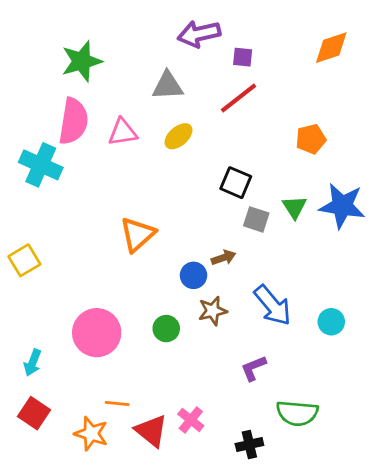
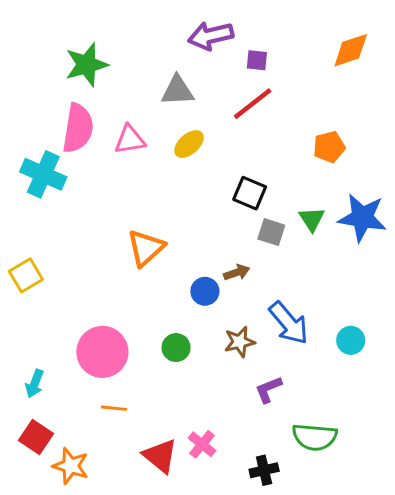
brown star: (213, 311) -> (240, 342), moved
orange line: (117, 404) -> (114, 408), moved
orange star: (91, 434) -> (71, 466), moved

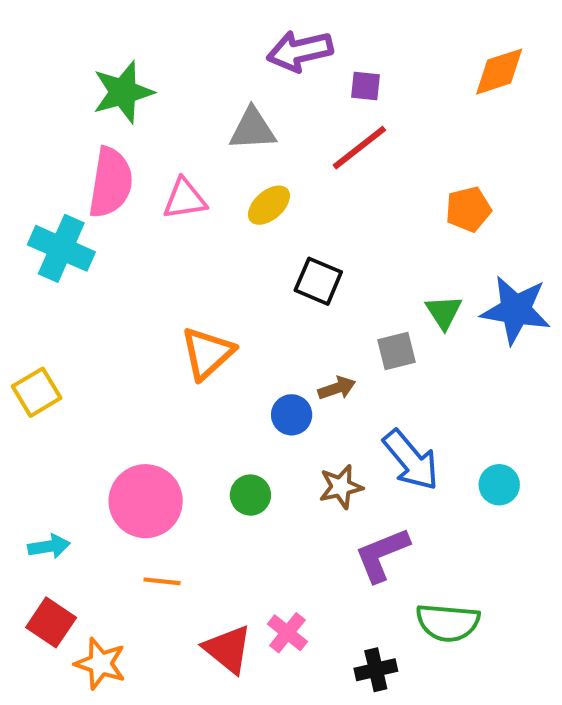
black square: (250, 193) -> (318, 281), moved
gray square: (271, 232) -> (396, 351), moved, turned -32
cyan arrow: (35, 384) -> (49, 546), turned -120
purple L-shape: (268, 389) -> (382, 555), size x1.4

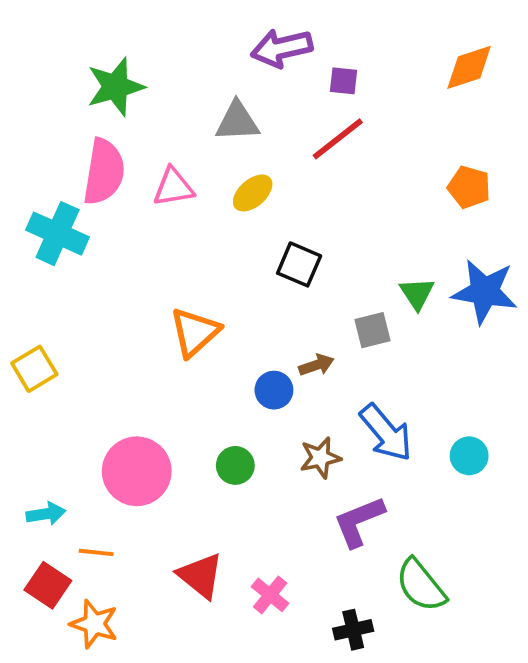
orange pentagon: (468, 209) -> (469, 187), moved, turned 30
orange line: (162, 581) -> (96, 552), moved
green semicircle: (448, 622) -> (421, 585), turned 46
red triangle: (228, 649) -> (201, 576), moved

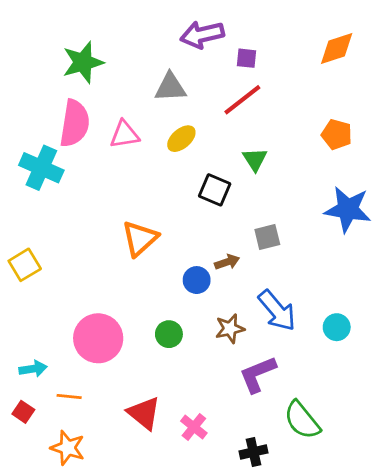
green triangle: (417, 293) -> (255, 159), moved
red square: (48, 585) -> (23, 412), moved, size x0.7

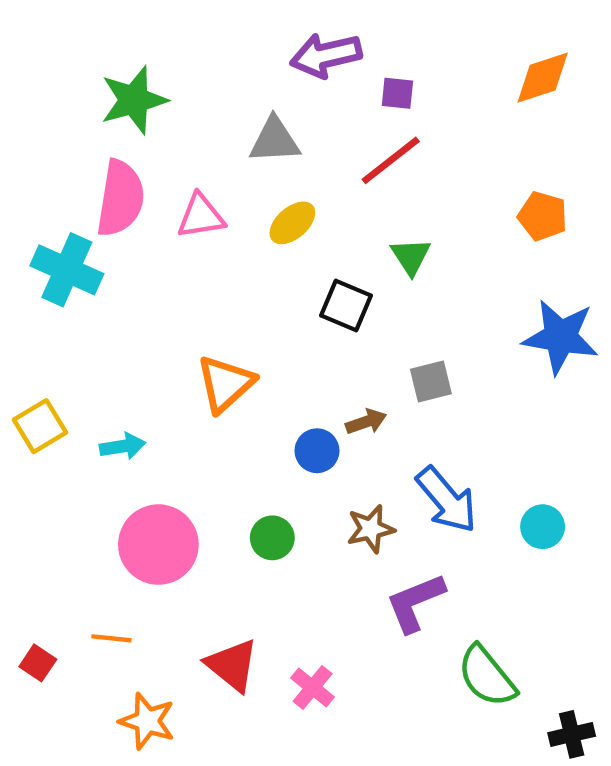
cyan arrow: (33, 369) -> (123, 446), moved
orange star: (68, 448) -> (147, 721), moved
black cross: (253, 452) -> (572, 734), moved

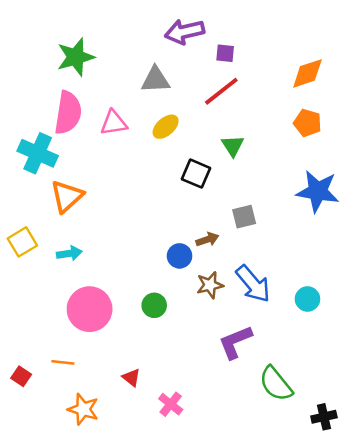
orange diamond: (543, 78) -> (307, 73), moved
orange triangle: (225, 384) -> (67, 196), moved
brown star: (371, 529) -> (210, 285), moved
red triangle: (232, 665) -> (131, 378), size x0.6
pink cross: (313, 687) -> (171, 404), moved

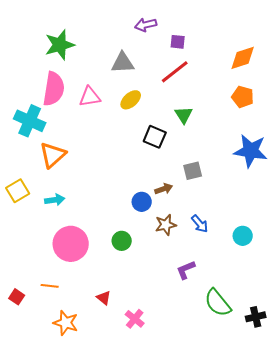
purple arrow: (185, 32) -> (146, 25), size x0.7
blue arrow: (253, 284) -> (200, 224), size x0.6
purple L-shape: (235, 342) -> (186, 270), size x0.7
black cross: (324, 417) -> (256, 317), moved

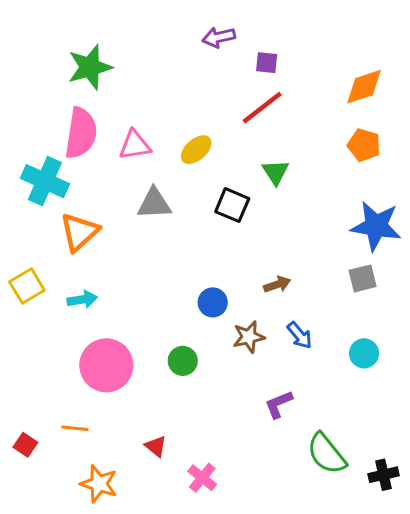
gray triangle: (123, 63) -> (154, 204), moved
gray square: (193, 171) -> (363, 278), moved
brown arrow: (164, 189) -> (277, 284), moved

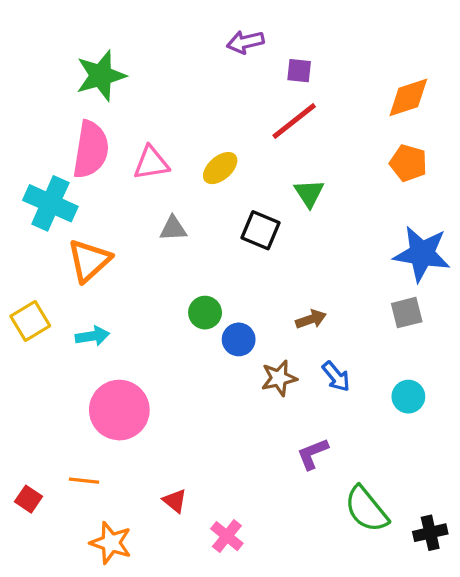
gray triangle: (154, 204) -> (173, 229), size x0.7
green circle: (183, 361) -> (205, 313), moved

